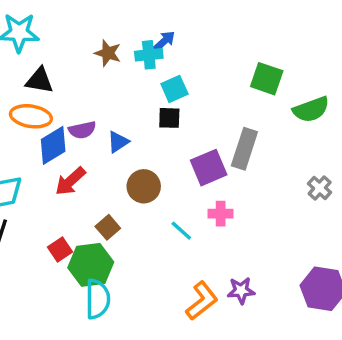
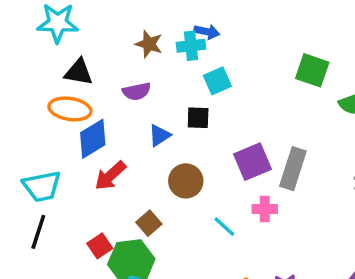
blue arrow: (164, 41) -> (207, 32), turned 55
black square: (169, 118) -> (198, 118), moved
purple semicircle: (82, 130) -> (137, 91), moved
gray rectangle: (244, 149) -> (293, 169), moved

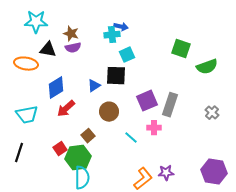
brown star: (149, 44) -> (71, 34), moved
purple semicircle: (137, 91) -> (73, 48), moved
orange ellipse: (70, 109) -> (26, 64), moved
black square: (198, 118) -> (116, 76), size x1.5
black line: (38, 232) -> (19, 153), moved

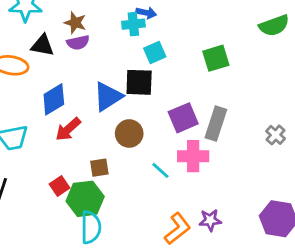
green square: (181, 49) -> (216, 58), moved, turned -36
green semicircle: (207, 67) -> (274, 25), moved
blue triangle: (94, 86) -> (108, 97), size x1.6
pink cross: (154, 128) -> (193, 156), size x1.5
brown square: (88, 136) -> (99, 168), turned 32

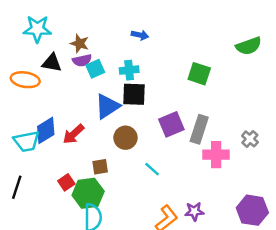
cyan cross: (133, 24) -> (129, 70), moved
cyan square: (155, 52) -> (95, 69), moved
green square: (216, 58) -> (199, 74), turned 35
blue diamond: (54, 99) -> (46, 130), moved
pink cross: (193, 156) -> (216, 155), moved

